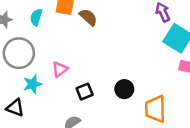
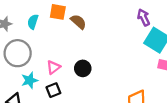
black circle: (124, 89) -> (83, 68), moved
black square: (85, 92) -> (53, 90), moved

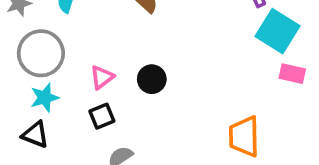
cyan star: (30, 80) -> (45, 98), moved

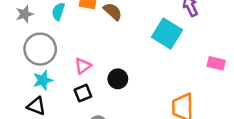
cyan square: (277, 31) -> (167, 34), moved
black circle: (152, 79) -> (118, 79), moved

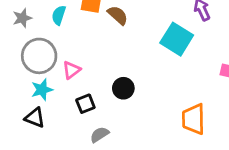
pink triangle: (83, 66) -> (71, 70), moved

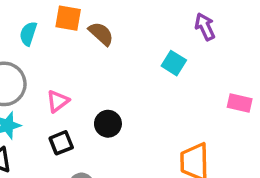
cyan square: (177, 39) -> (174, 63), size x0.6
pink triangle: (71, 70) -> (58, 101), moved

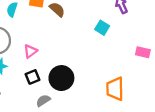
black circle: (108, 124) -> (61, 78), moved, size x1.5

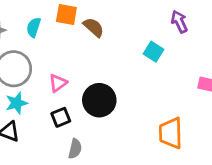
black circle: (61, 78) -> (99, 100), moved
gray semicircle: (43, 101) -> (75, 149), turned 136

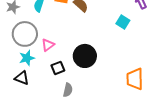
pink triangle: (58, 83) -> (48, 45), moved

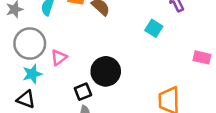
black square: (58, 68) -> (83, 92), moved

